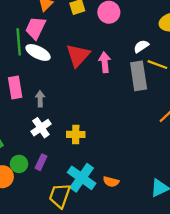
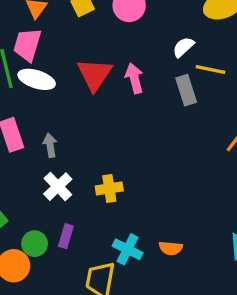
gray rectangle: (139, 76) -> (186, 90), size x0.7
cyan cross: (82, 178) -> (128, 249), size x0.7

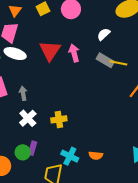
yellow line: (210, 70) -> (118, 63), moved
gray rectangle: (186, 90) -> (105, 60), turned -42
green circle: (35, 244) -> (23, 152), moved

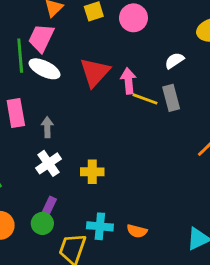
gray rectangle: (105, 60) -> (171, 98), turned 36
yellow line: (118, 63) -> (145, 99), moved
green circle: (23, 152) -> (42, 223), moved
cyan cross: (70, 156) -> (100, 226), turned -30

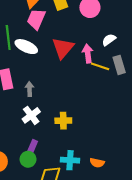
pink trapezoid: (41, 38) -> (36, 19), moved
white semicircle: (174, 61) -> (109, 40), moved

